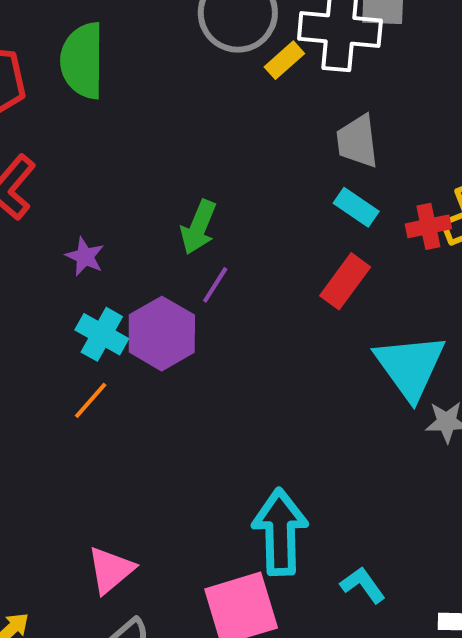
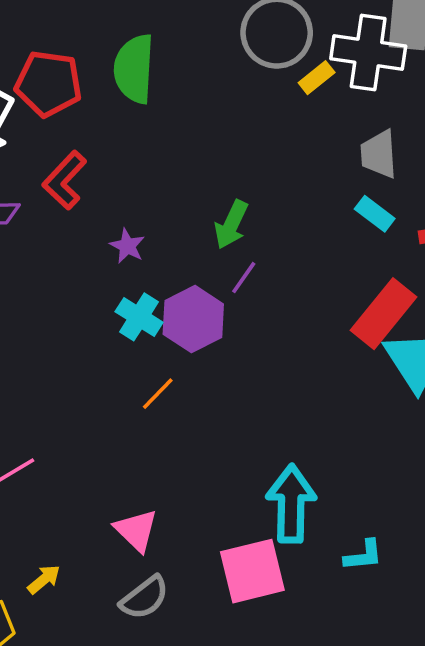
red rectangle: (345, 281) -> (383, 314), moved, size x1.4
orange line: (91, 400) -> (158, 394), moved
pink triangle: (111, 570) -> (136, 530), turned -39
cyan L-shape: (363, 585) -> (363, 555), turned 117

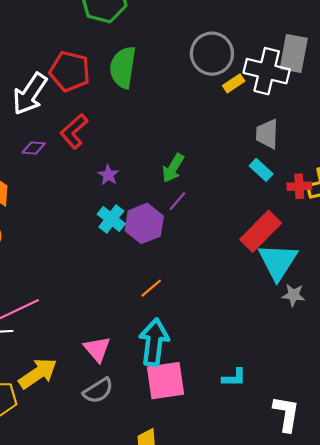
orange line: (158, 394) -> (151, 288), moved
cyan arrow: (291, 504) -> (154, 342), moved
yellow arrow: (44, 579) -> (38, 373), size x1.8

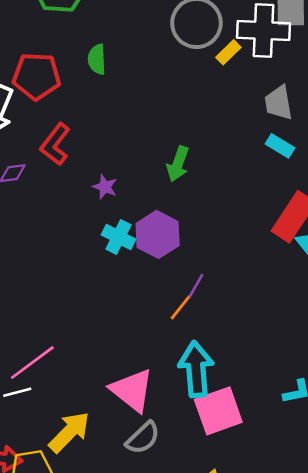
green semicircle: (123, 67) -> (97, 59), size x0.6
purple line: (177, 201) -> (196, 286), moved
pink triangle: (97, 349) -> (132, 390), size x1.4

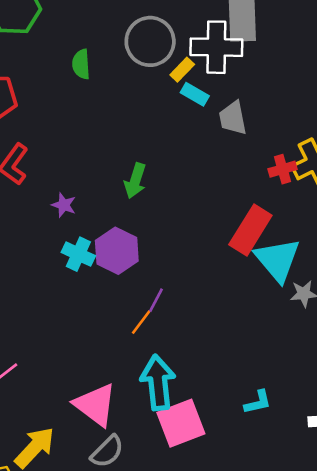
green semicircle: (97, 59) -> (81, 64), moved
cyan rectangle: (280, 146) -> (195, 94), moved

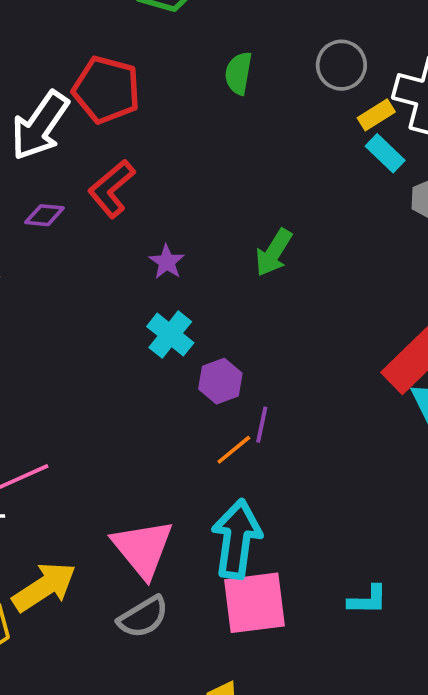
gray circle: (150, 41) -> (341, 65), size x0.7
purple hexagon: (117, 251) -> (220, 381), moved, size x0.7
purple line: (156, 300) -> (262, 425), turned -30

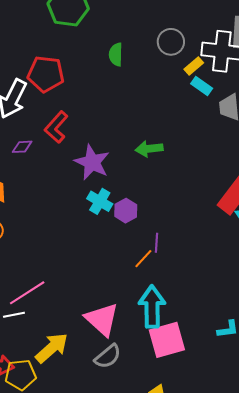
green arrow: (274, 253) -> (149, 149), turned 60
purple star: (167, 262) -> (92, 162), size x1.8
purple hexagon: (220, 381) -> (126, 211), moved

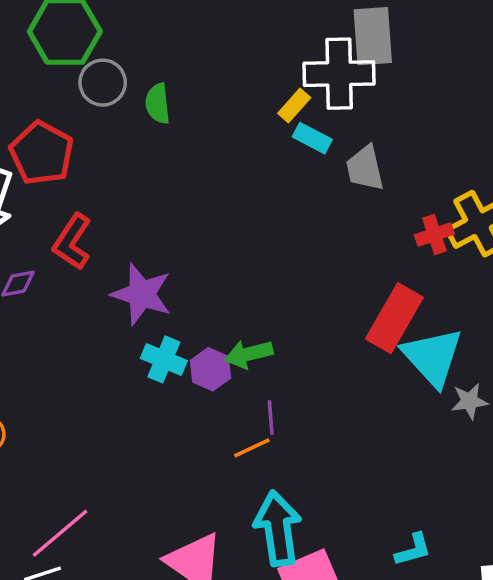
gray circle: (171, 42) -> (103, 83), moved
red pentagon: (46, 74) -> (42, 153), turned 30
green arrow: (149, 149) -> (249, 354), moved
orange line: (143, 259) -> (252, 448), turned 30

